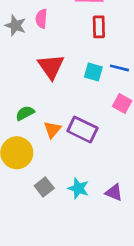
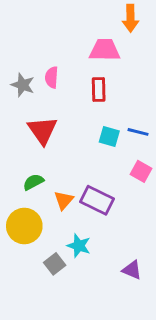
red rectangle: (99, 27) -> (99, 89), moved
red triangle: (51, 67) -> (42, 130), moved
cyan star: (78, 188) -> (79, 246), moved

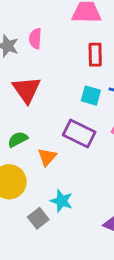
red rectangle: (99, 89) -> (95, 55), moved
purple rectangle: (97, 200) -> (79, 134), moved

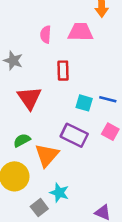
pink semicircle: (35, 39) -> (46, 34), moved
red rectangle: (95, 55) -> (63, 71), moved
orange triangle: (47, 157) -> (47, 155), size x1.5

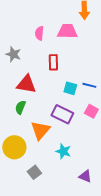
red triangle: (29, 98) -> (26, 84), turned -45
green semicircle: (22, 140) -> (20, 107), moved, turned -40
cyan star: (59, 193) -> (63, 151), moved

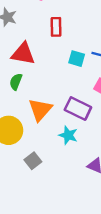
purple rectangle: (62, 114) -> (78, 108), moved

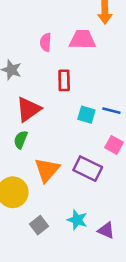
red triangle: (23, 54) -> (28, 109), turned -45
cyan star: (68, 135) -> (77, 220), moved

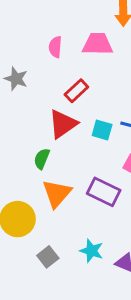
red rectangle: (64, 80) -> (76, 91), turned 48
red triangle: (28, 109) -> (63, 124), moved
green semicircle: (21, 140) -> (42, 159), moved

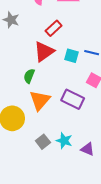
gray square: (48, 257) -> (43, 142), moved

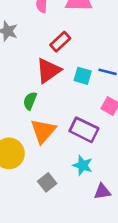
cyan star: (64, 141) -> (83, 165), moved
purple triangle: (87, 149) -> (102, 192), turned -32

